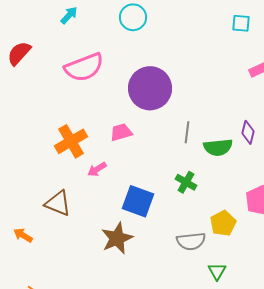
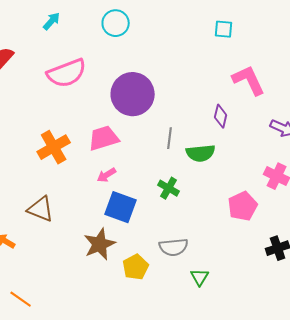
pink trapezoid: (121, 132) -> (104, 138), size x1.4
purple diamond: (248, 132) -> (221, 116), moved
pink arrow: (97, 169) -> (107, 175), moved
yellow pentagon: (223, 223) -> (136, 267), moved

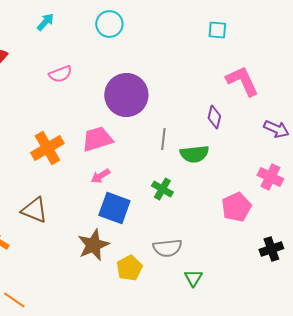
pink semicircle: (67, 73) -> (60, 74), size x0.6

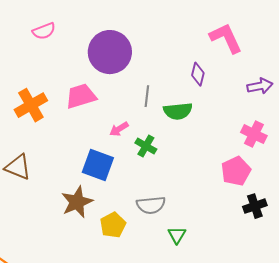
purple arrow: (276, 129) -> (260, 86), turned -35
pink arrow: (100, 176) -> (119, 129), moved
pink pentagon: (236, 207) -> (236, 171), moved

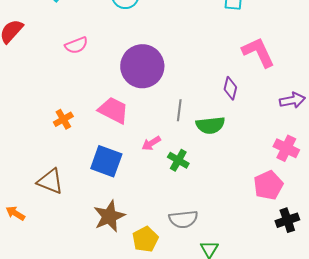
pink trapezoid: (81, 96) -> (113, 110), turned 44
orange cross: (31, 105) -> (63, 119), size x0.6
blue square: (98, 165) -> (106, 161), moved

